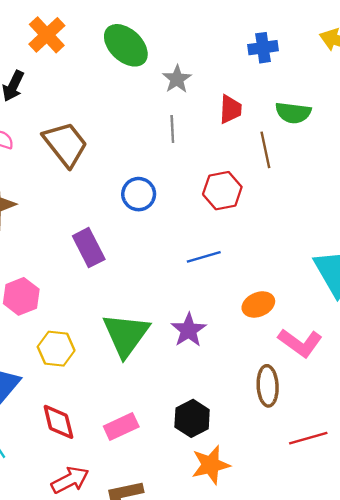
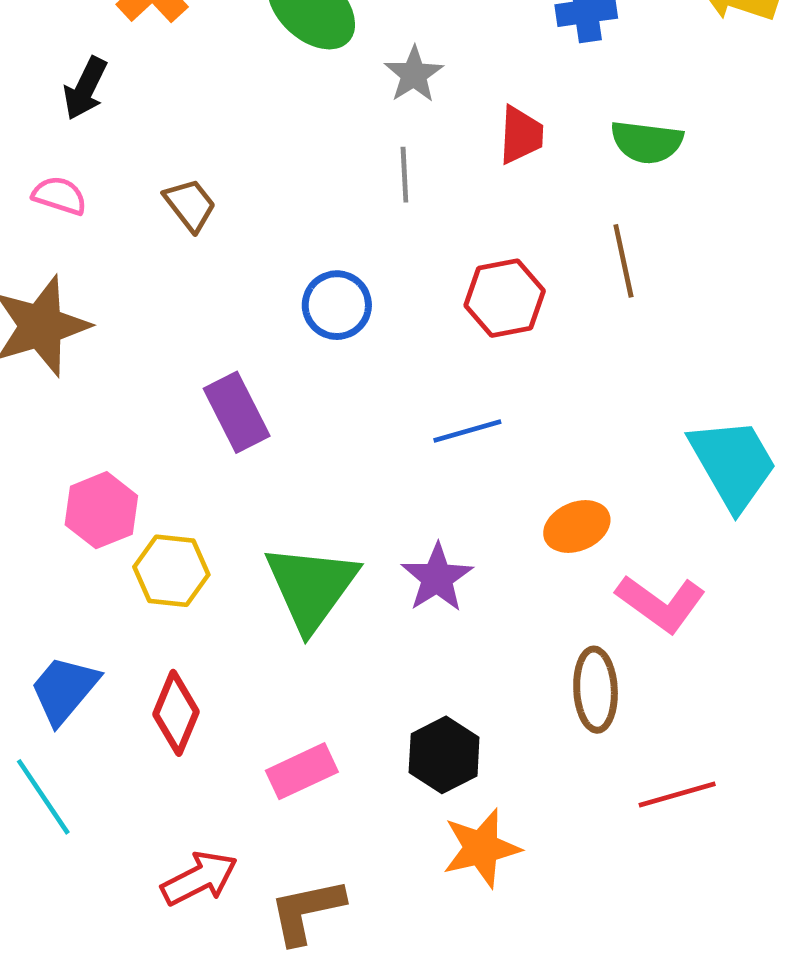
brown trapezoid: (65, 144) -> (190, 205), size x0.6
brown line: (265, 150) -> (623, 261), moved
yellow hexagon: (56, 349) -> (171, 571), moved
red diamond: (58, 422) -> (176, 713), moved, turned 36

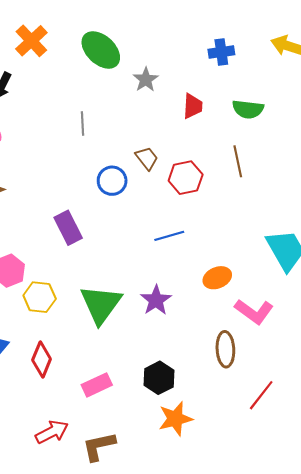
gray line: (404, 175) -> (82, 124), moved
brown trapezoid: (190, 205) -> (147, 158), moved
red line: (677, 794) -> (261, 395), turned -36

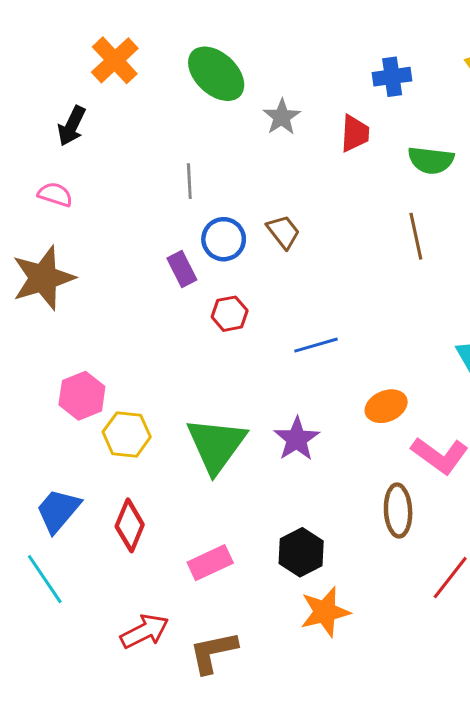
red trapezoid: (193, 106) -> (355, 133), moved
red hexagon: (186, 178) -> (230, 314), moved, size x0.7
blue circle: (112, 181) -> (224, 239), moved
purple rectangle: (68, 228) -> (182, 269), moved, size x0.7

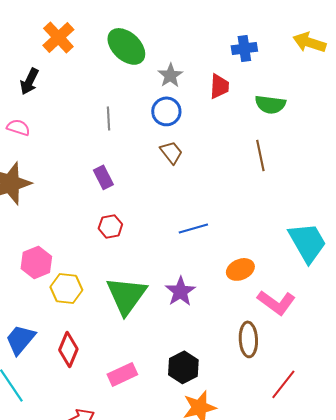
blue circle: (224, 239) -> (166, 111), moved
red hexagon: (230, 314) -> (110, 226), moved

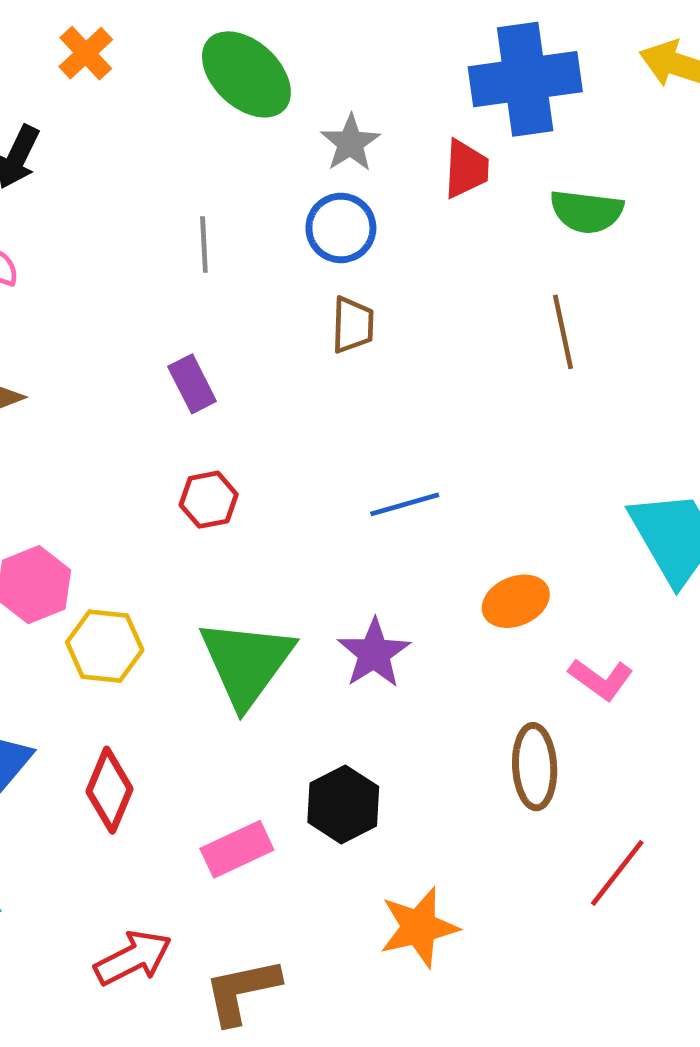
orange cross: (58, 37) -> (86, 53), size x0.7
blue cross: (244, 48) -> (525, 79), size x1.8
brown trapezoid: (171, 152) -> (353, 325), turned 40
pink L-shape: (276, 302) -> (601, 679), size x0.7
black hexagon: (183, 367) -> (343, 804), moved

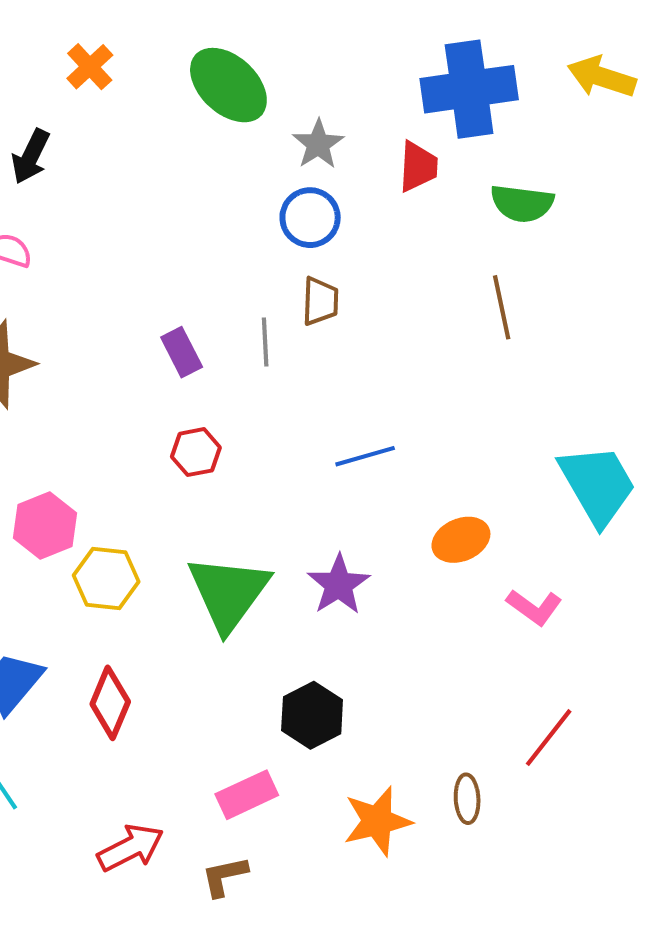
gray line: (204, 245) -> (265, 342), moved
brown ellipse: (535, 767) -> (467, 799), moved, size x0.7
pink rectangle: (237, 849) -> (247, 795), moved
red line: (617, 873) -> (549, 738), moved
brown L-shape: (242, 991) -> (224, 876), size x0.7

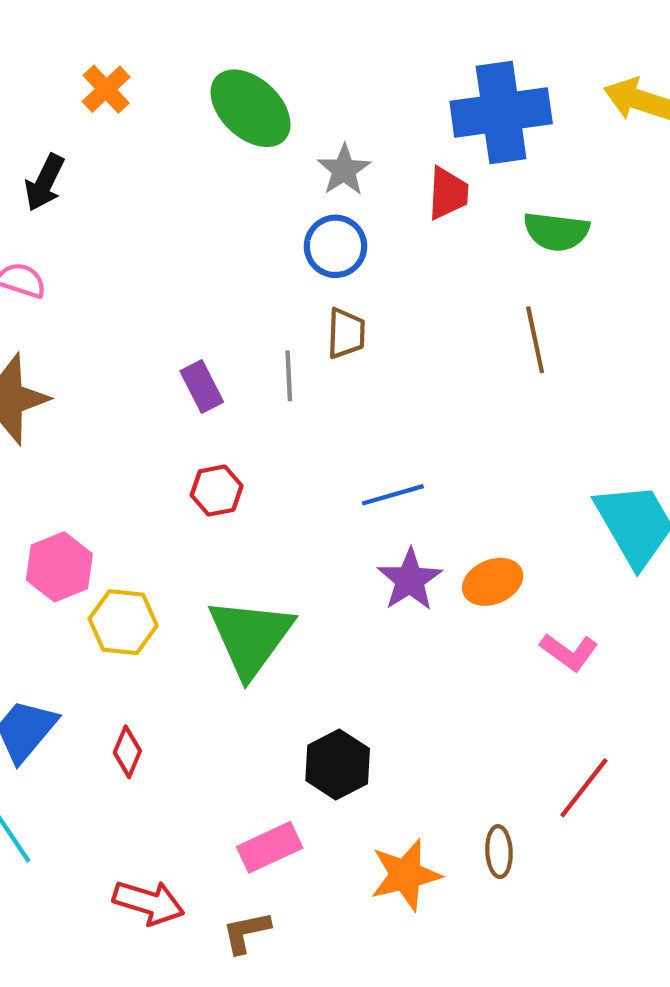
purple star: (339, 585) -> (410, 580), moved
red diamond: (110, 703) -> (127, 752), size x0.7
red arrow: (131, 848) -> (149, 902), turned 44

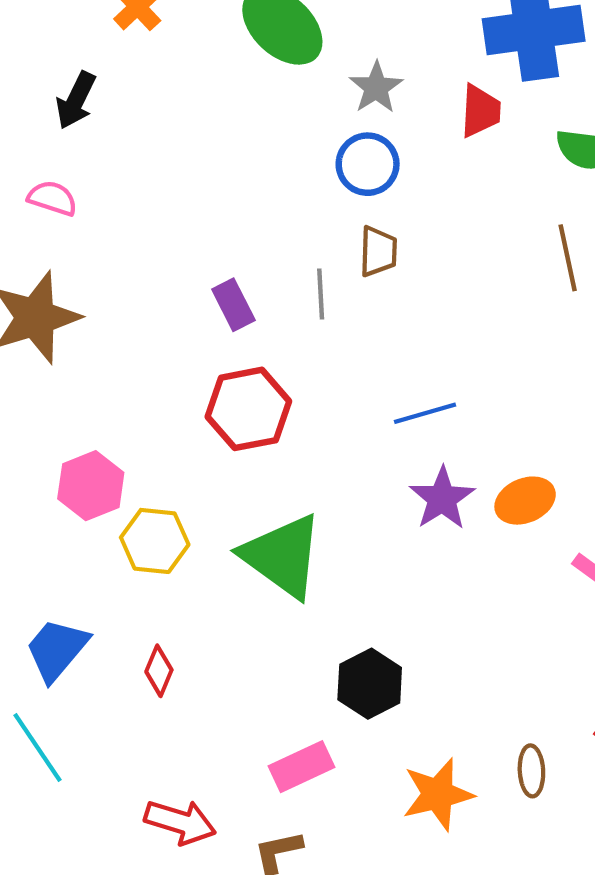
red hexagon: (217, 491) -> (248, 409), size x1.6
green triangle: (251, 637) -> (282, 556), turned -30

